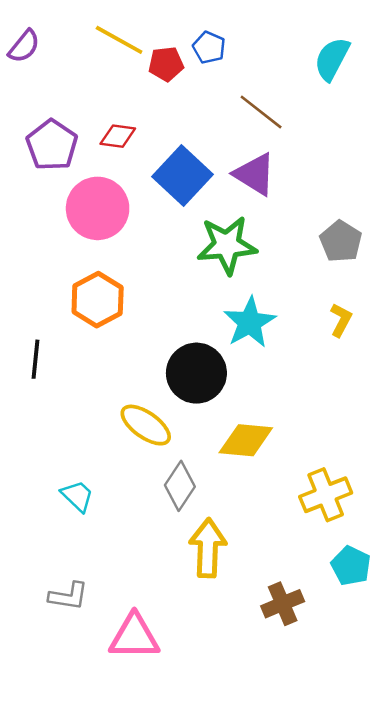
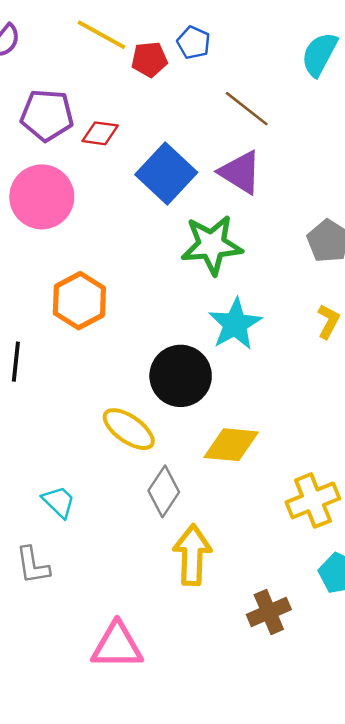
purple pentagon: (52, 145) -> (47, 115), moved, turned -30
pink circle: (98, 208) -> (42, 197), moved
gray L-shape: (68, 596) -> (33, 565), moved, turned 72

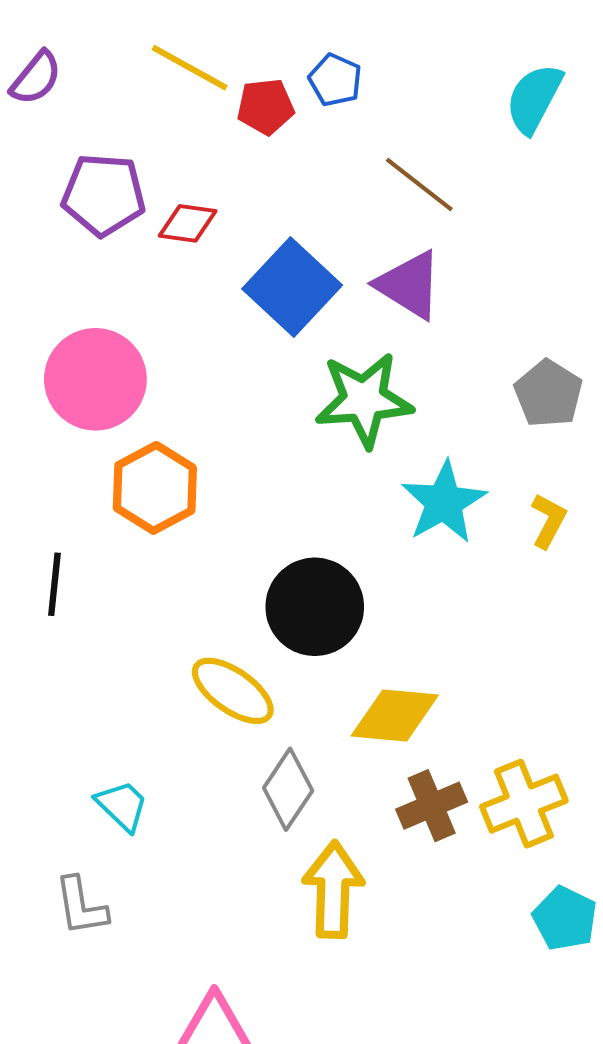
pink circle: (42, 197) -> (95, 379), moved
cyan star: (235, 324) -> (444, 502), moved
brown cross: (269, 612) -> (432, 806), moved

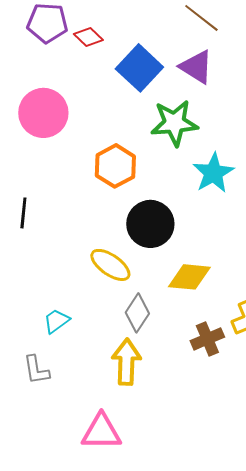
red diamond: (188, 223) -> (88, 37), turned 36
orange hexagon: (155, 488) -> (115, 166), moved
cyan trapezoid: (122, 806) -> (56, 321), turned -80
brown cross: (432, 806) -> (207, 339), moved
yellow arrow: (333, 890) -> (126, 362), moved

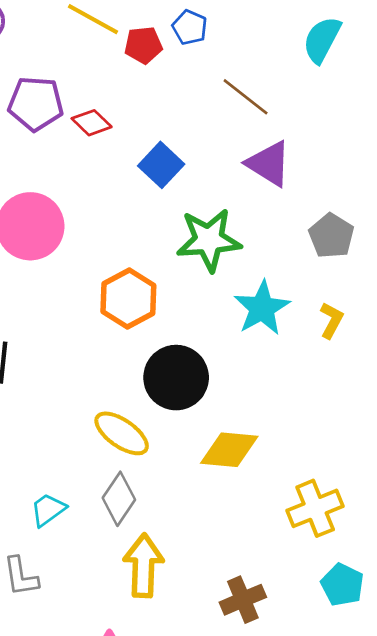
purple triangle: (196, 67) -> (269, 164), moved
blue square: (139, 68) -> (161, 165), size x0.7
gray diamond: (137, 313) -> (119, 499), moved
brown cross: (207, 339) -> (243, 600), moved

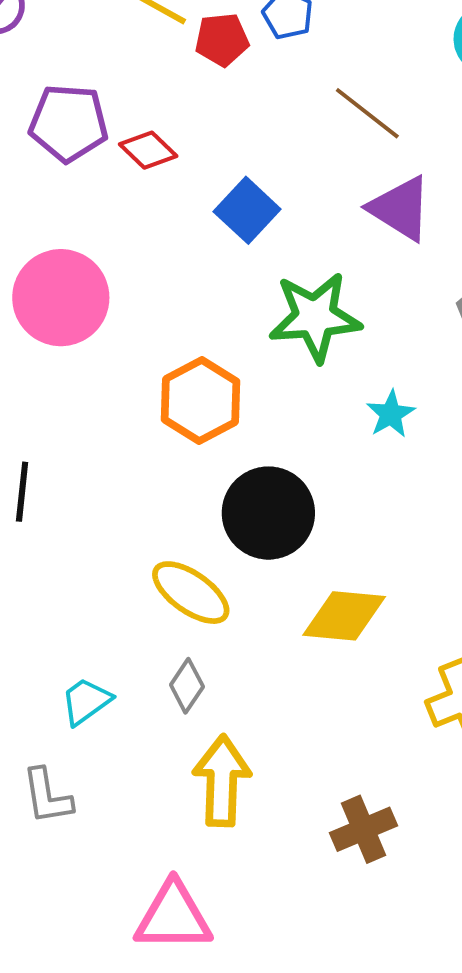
cyan star: (262, 308) -> (391, 414), size x0.6
gray diamond: (119, 499) -> (187, 686), size x0.7

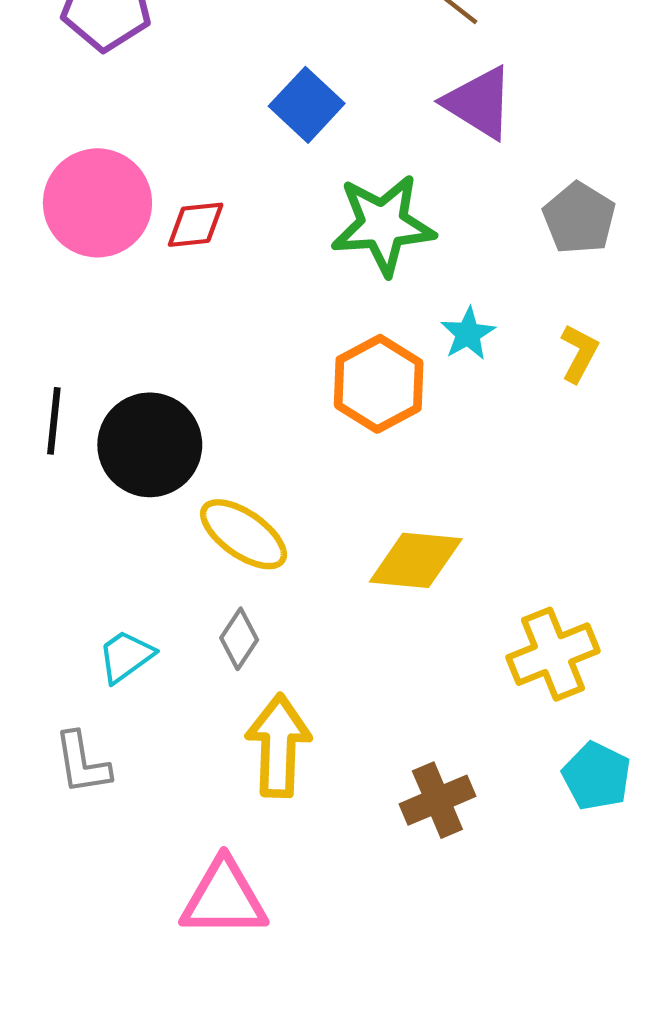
red diamond: (148, 150) -> (196, 225), moved, turned -50
orange hexagon: (201, 400) -> (379, 384), moved
black circle: (268, 513) -> (150, 445), moved

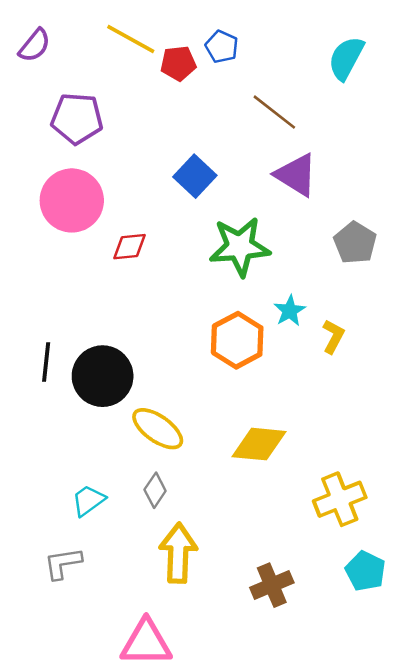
pink circle: (97, 203) -> (72, 200), moved
yellow L-shape: (579, 353) -> (333, 336), moved
gray L-shape: (82, 763) -> (63, 563), turned 90

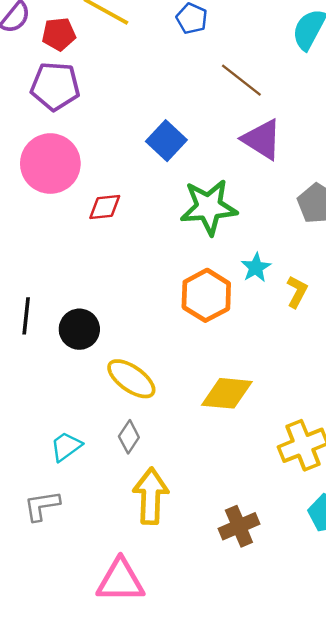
red pentagon: (178, 63) -> (59, 34), moved
black circle: (103, 376) -> (79, 329), size x0.7

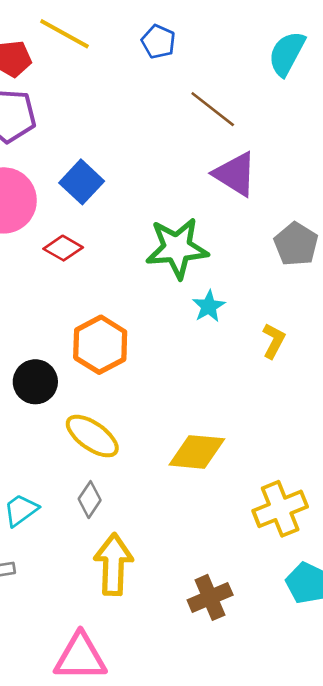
blue square: (166, 141) -> (82, 182), moved
red diamond: (105, 207) -> (63, 248), turned 36
cyan star: (256, 268) -> (209, 306), moved
orange hexagon: (206, 295) -> (100, 345), moved

